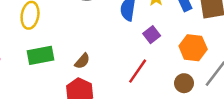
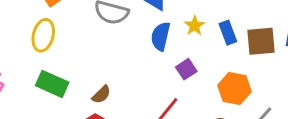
green rectangle: (40, 55) -> (52, 84), turned 30

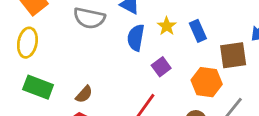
brown square: (261, 41) -> (233, 55), moved

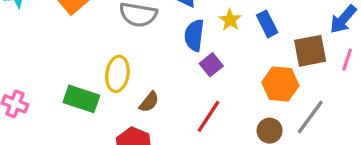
yellow ellipse: (27, 43) -> (117, 74), moved
purple square: (161, 67) -> (211, 65), moved
brown semicircle: (84, 94) -> (149, 102), moved

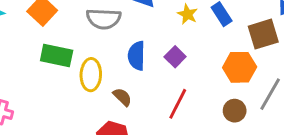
blue semicircle: (194, 35) -> (136, 56), moved
green rectangle: (81, 99) -> (57, 55), moved
brown semicircle: (149, 102) -> (122, 97), turned -78

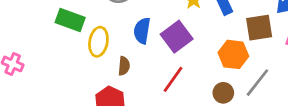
purple square: (175, 57) -> (177, 37), size x1.6
brown semicircle: (122, 97) -> (124, 66), turned 42

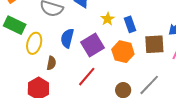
orange hexagon: (233, 54) -> (123, 52), moved

